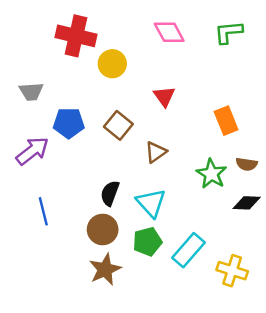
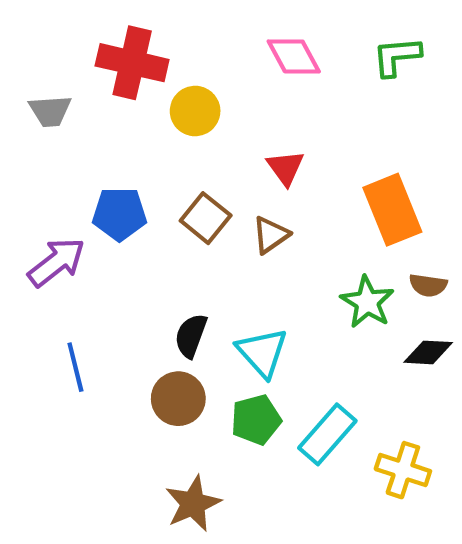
gray trapezoid: (31, 92) -> (50, 111), moved
orange rectangle: (226, 121) -> (392, 210), size x1.4
brown triangle: (156, 152) -> (271, 235), moved
brown star: (105, 269) -> (193, 504), moved

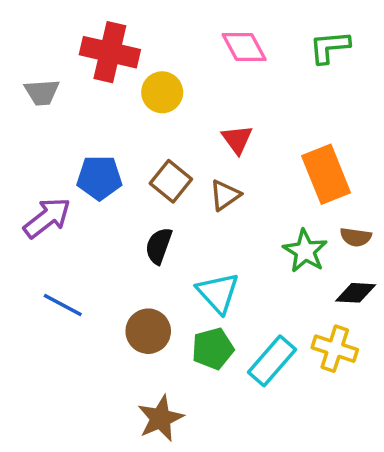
black semicircle: (191, 336) -> (159, 246), moved
blue line: (75, 367) -> (63, 305), turned -48
yellow cross: (403, 470) -> (335, 349), moved

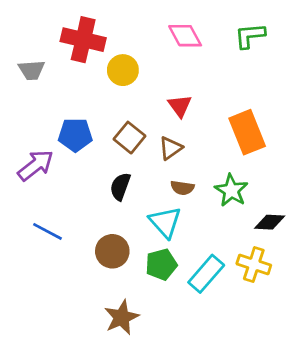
brown semicircle: (356, 237) -> (182, 188), moved

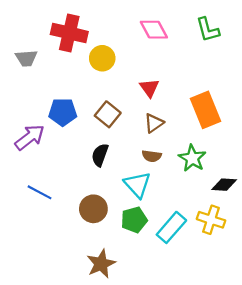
green L-shape: (250, 36) -> (208, 30), turned -100
brown triangle: (170, 148) -> (154, 123), moved

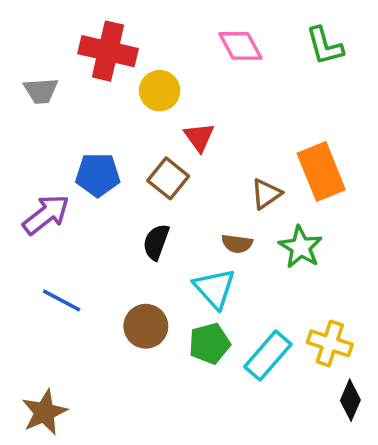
red triangle: (149, 88) -> (199, 137), moved
brown triangle: (154, 123) -> (266, 194), moved
black diamond: (224, 185) -> (350, 400), moved, turned -70
brown star: (101, 264) -> (44, 412), moved

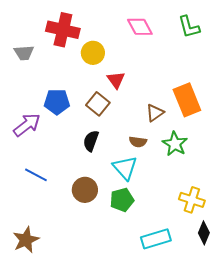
cyan rectangle: (268, 355) -> (156, 239), moved, turned 32

